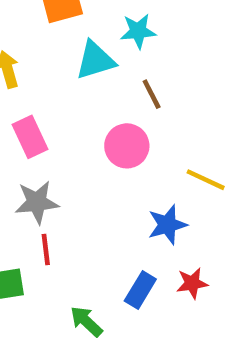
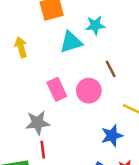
brown line: (152, 94) -> (111, 69), moved
pink rectangle: (30, 137) -> (57, 89), moved

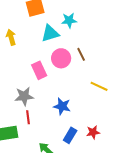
pink circle: (89, 91) -> (61, 58), moved
blue star: (112, 136) -> (62, 106), moved, turned 30

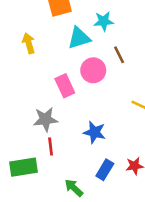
brown line: (81, 54) -> (119, 55), moved

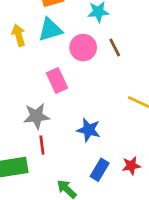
cyan triangle: (79, 38) -> (50, 30), moved
pink circle: (93, 70) -> (83, 48), moved

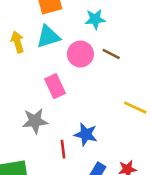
brown line: (115, 48) -> (111, 54), turned -36
red line: (42, 145) -> (63, 149), moved

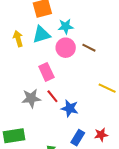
cyan star: (95, 19) -> (66, 26), moved
red line: (63, 149) -> (52, 96), moved, turned -32

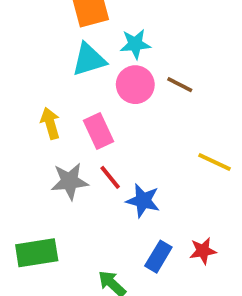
yellow arrow: (18, 39) -> (50, 123), moved

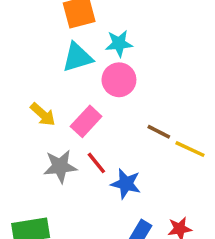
brown line: (180, 85) -> (159, 132), moved
yellow arrow: (50, 123) -> (43, 114), turned 148
pink rectangle: (99, 131) -> (86, 121), turned 68

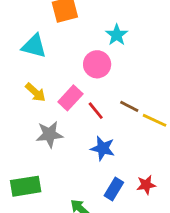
cyan star: (119, 43) -> (117, 35), moved, turned -30
cyan triangle: (77, 57) -> (34, 46), moved, turned 32
red line: (96, 163) -> (96, 111), moved

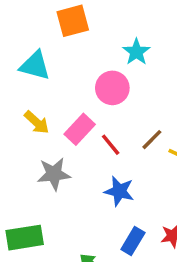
brown line: (129, 106) -> (152, 140), turned -72

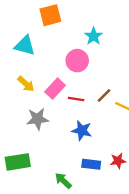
red line: (111, 145) -> (76, 99), turned -42
blue rectangle: (133, 241) -> (91, 164), turned 66

